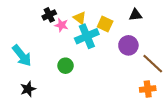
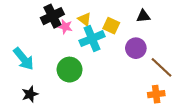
black cross: (49, 15) -> (52, 16), size x1.5
green circle: (66, 66) -> (70, 70), size x1.5

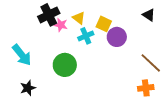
black triangle: (143, 16) -> (149, 15), moved, turned 40
cyan cross: (92, 39) -> (86, 36), size x0.7
purple circle: (136, 48) -> (117, 37), moved

